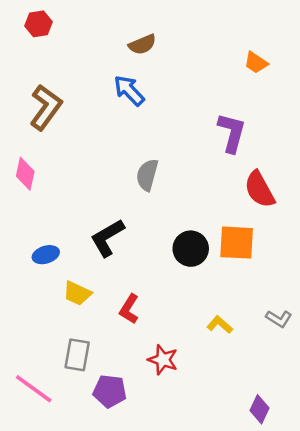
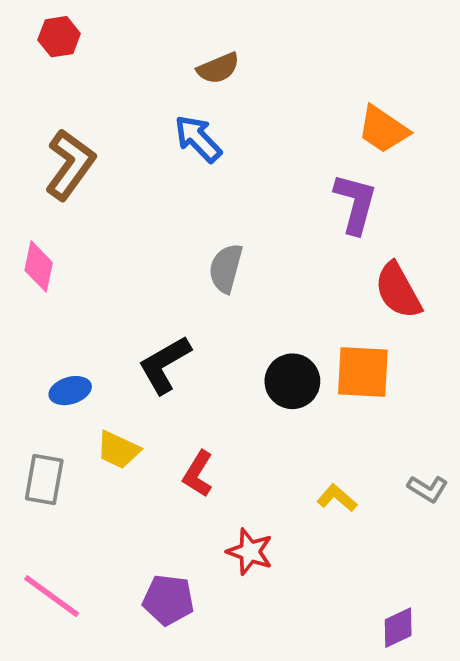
orange trapezoid: (256, 63) -> (383, 129), moved, size x1.4
gray rectangle: (77, 355) -> (44, 479), moved
purple diamond: (260, 409) -> (398, 628), turned 40

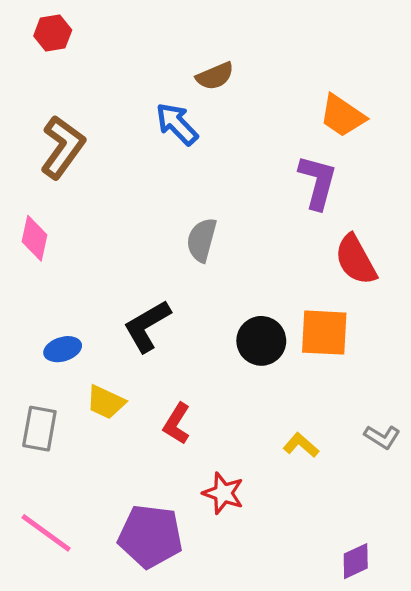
brown semicircle: (218, 68) -> (215, 76), moved
purple pentagon: (168, 600) -> (150, 536), size x1.4

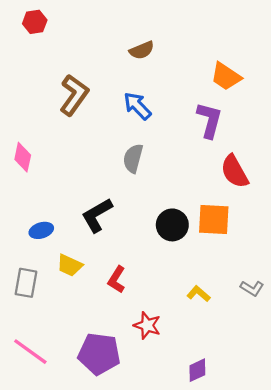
blue arrow: (177, 124) -> (137, 106), moved
brown L-shape: (63, 147) -> (74, 95), moved
purple diamond: (356, 561) -> (197, 370), moved

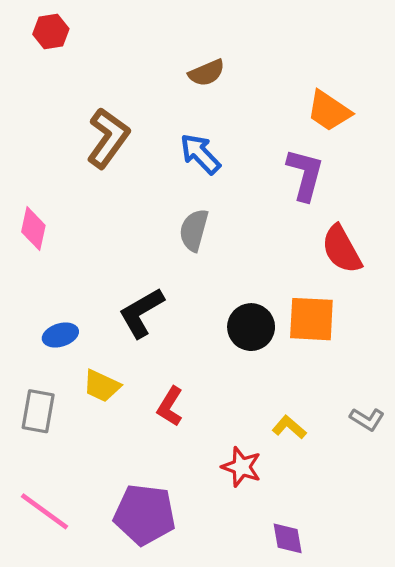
red star: (147, 325) -> (242, 467), moved
purple diamond: (197, 370) -> (288, 538), turned -75

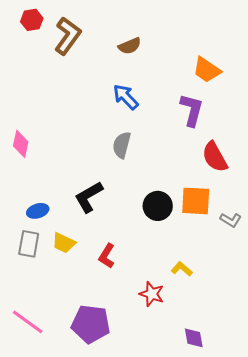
brown L-shape: (108, 138) -> (68, 36), moved
gray rectangle: (38, 411) -> (29, 244), moved
gray L-shape: (367, 419) -> (231, 220), moved
purple diamond: (288, 538) -> (194, 338), moved

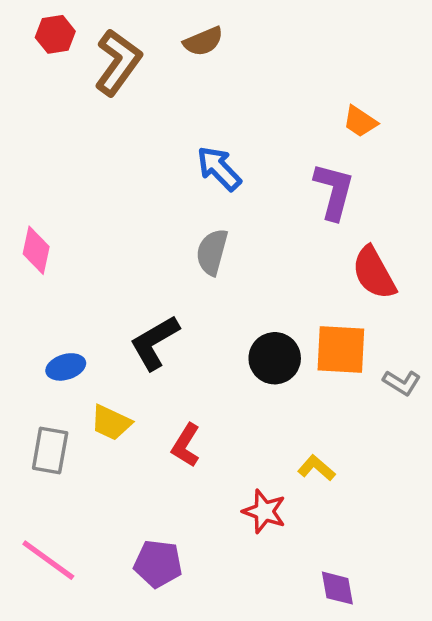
brown semicircle: (130, 46) -> (203, 41), moved
orange trapezoid: (207, 70) -> (360, 121), size x0.7
gray rectangle: (29, 244) -> (50, 451), moved
purple pentagon: (91, 324) -> (158, 564), size x0.7

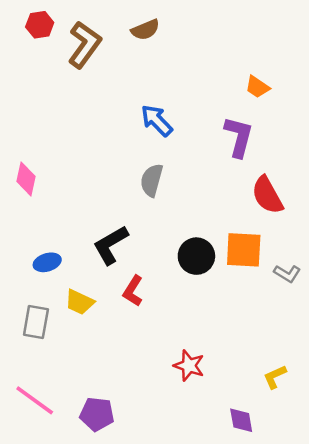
red L-shape: (186, 445) -> (133, 291), moved
yellow L-shape: (316, 468) -> (275, 377), moved, turned -65
purple pentagon: (158, 564) -> (97, 414), moved

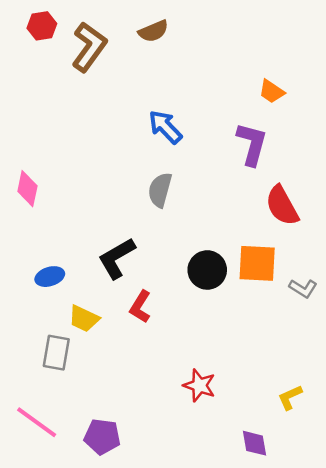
gray rectangle: (36, 322) -> (56, 353), moved

